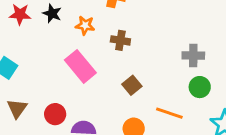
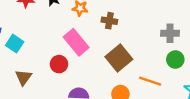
brown square: (132, 85) -> (119, 58), size x1.6
red circle: (55, 114) -> (59, 64), moved

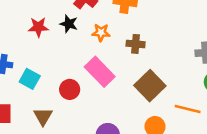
red circle: (59, 64) -> (70, 89), moved

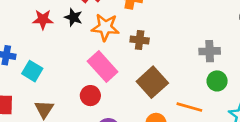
orange star: (101, 33) -> (105, 27), size x1.5
red circle: (70, 89) -> (90, 96), moved

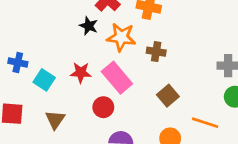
red star: (43, 19) -> (81, 73), moved
brown square: (152, 82) -> (168, 96), size x0.7

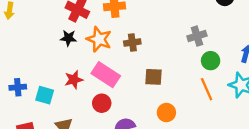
orange star: (121, 37) -> (99, 39), turned 30
brown square: (168, 96) -> (154, 77), turned -30
orange line: (205, 123) -> (207, 89), moved, turned 65

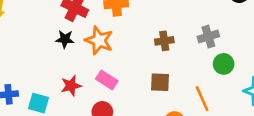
brown cross: (132, 42) -> (164, 41), moved
pink rectangle: (106, 75) -> (107, 80), size x0.7
orange line: (207, 89) -> (202, 99), moved

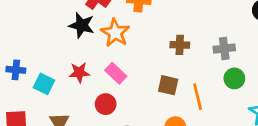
black star: (65, 39) -> (82, 25), size x1.4
orange line: (202, 99) -> (198, 97), moved

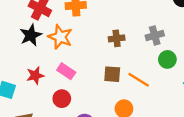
black star: (82, 25) -> (31, 35), turned -30
orange line: (198, 97) -> (139, 80), turned -35

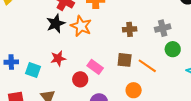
pink rectangle: (66, 71) -> (95, 67), moved

